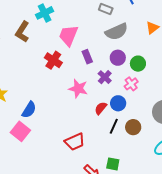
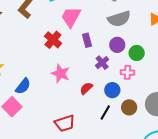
pink cross: (131, 84) -> (128, 72), turned 32
pink star: (78, 89) -> (60, 73), moved
red semicircle: (101, 108) -> (86, 88), moved
brown circle: (133, 127) -> (129, 107), moved

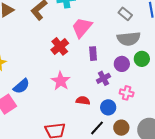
green circle: (137, 53) -> (142, 59), moved
red semicircle: (86, 88) -> (83, 101), turned 40

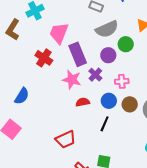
purple rectangle: (93, 54) -> (78, 54), size x1.6
pink star: (61, 81) -> (72, 80), moved
blue semicircle: (21, 86) -> (22, 96), moved
brown circle: (121, 128) -> (130, 104), moved

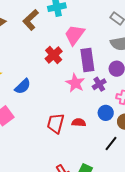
red semicircle: (83, 102) -> (79, 123), moved
black line: (105, 124) -> (111, 143), moved
red trapezoid: (66, 139) -> (56, 123), moved, turned 115

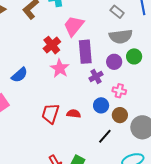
pink star: (75, 83) -> (60, 68), moved

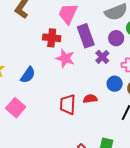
red cross: (52, 45) -> (52, 38), turned -30

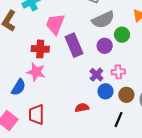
purple cross: (102, 57) -> (96, 75), moved
pink star: (65, 58) -> (36, 72), moved
red trapezoid: (68, 104) -> (36, 115), moved

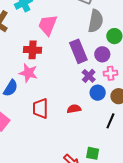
gray semicircle: (103, 20) -> (96, 21), turned -55
purple rectangle: (74, 45) -> (78, 51), moved
purple circle: (105, 46) -> (102, 54), moved
red trapezoid: (36, 115) -> (40, 108), moved

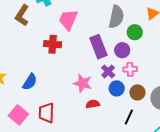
pink star: (28, 73) -> (83, 83), moved
red trapezoid: (40, 108) -> (46, 113), moved

